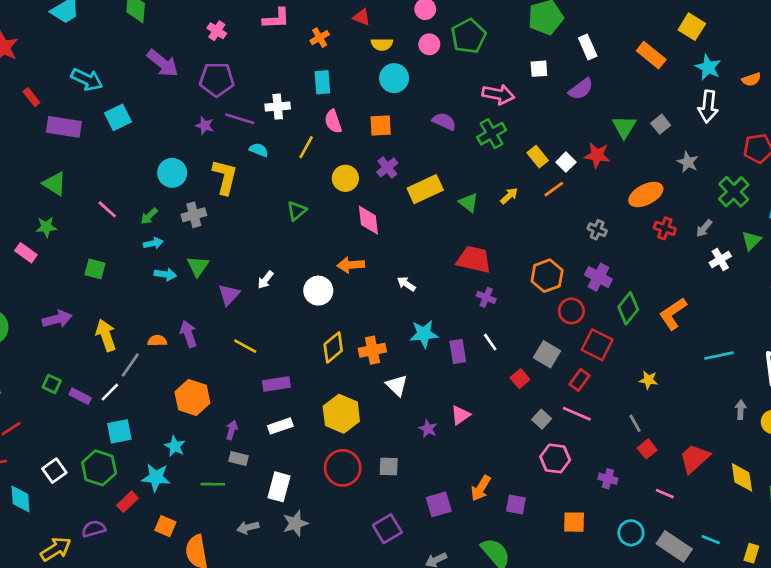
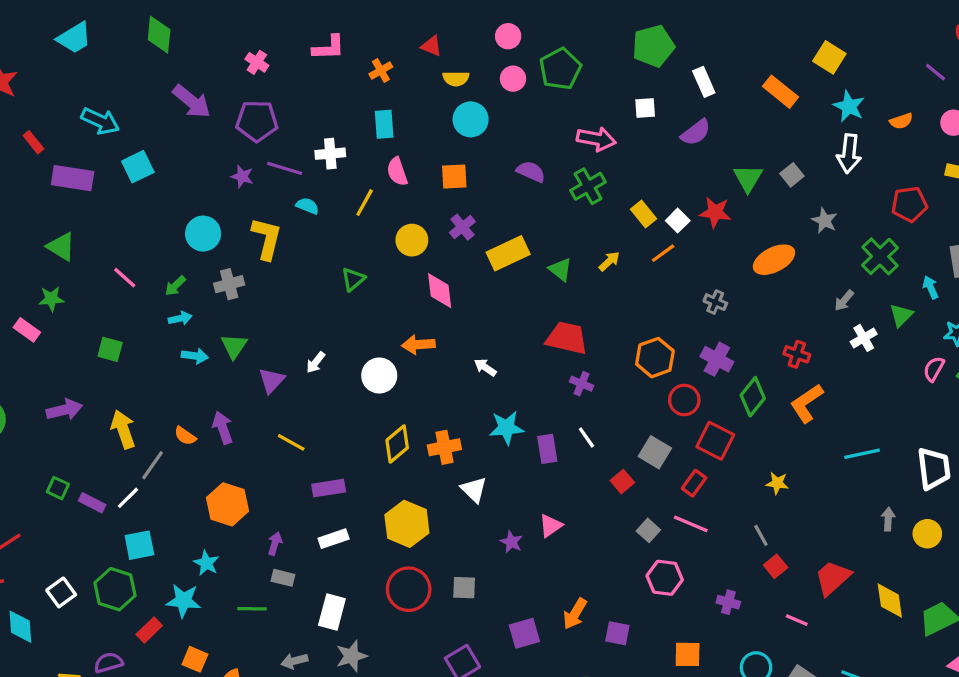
red cross: (665, 228) -> (797, 354), moved
orange semicircle: (157, 341) -> (185, 436), turned -144

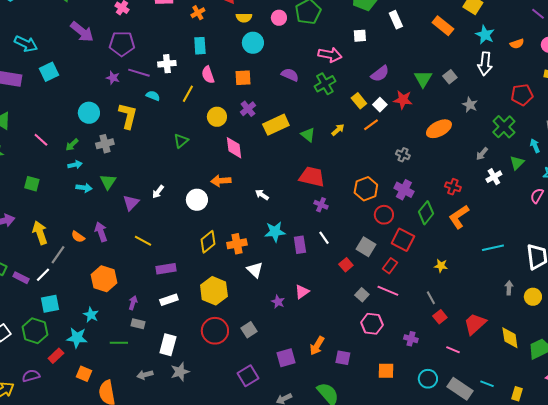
purple semicircle: (696, 132) -> (380, 74), moved
gray square: (464, 588) -> (249, 330), turned -35

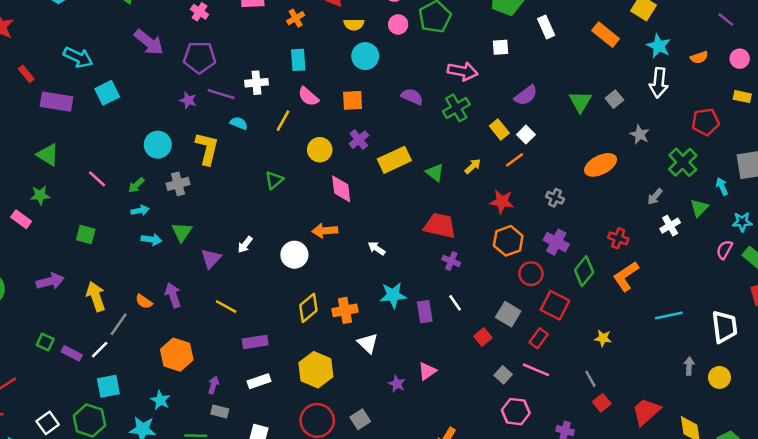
pink semicircle: (208, 75) -> (308, 97), turned -30
red star: (403, 100) -> (502, 202), moved

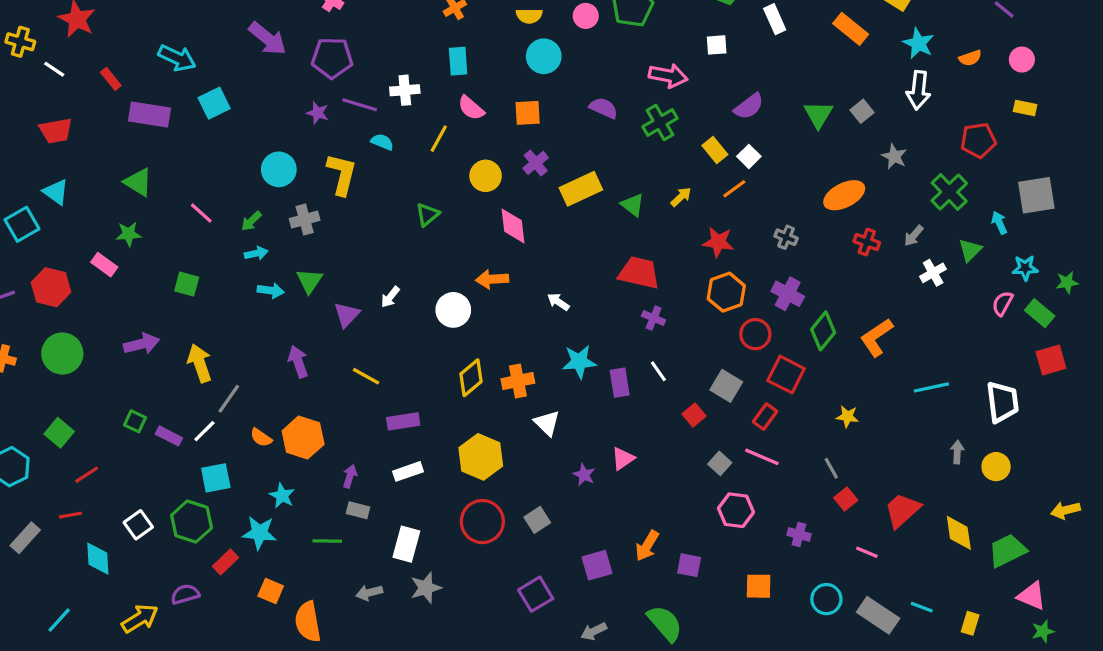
red cross: (618, 238) -> (867, 242), moved
orange semicircle: (144, 302) -> (261, 438), moved

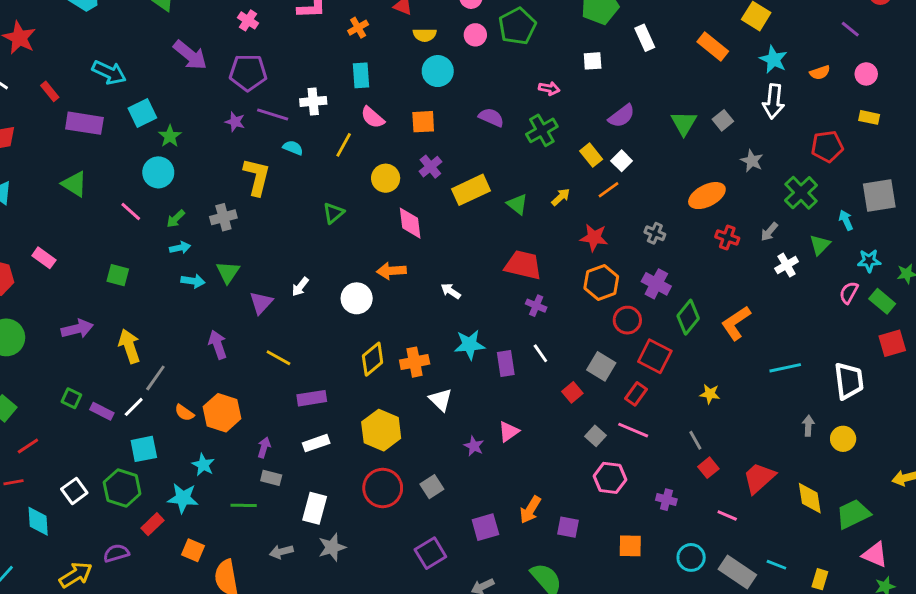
pink arrow: (668, 76) -> (549, 88), size x0.6
cyan circle: (279, 169) -> (158, 172), moved
green star: (129, 234) -> (170, 136), moved, turned -30

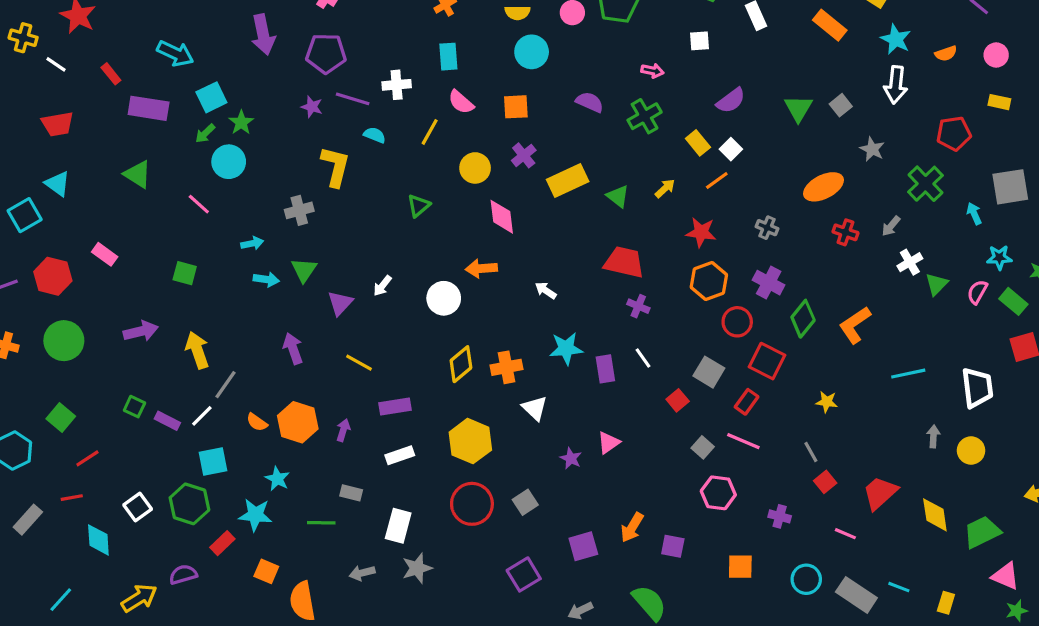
purple arrow: (190, 55) -> (263, 35), turned 39
green arrow: (176, 219) -> (205, 133), moved
green triangle: (820, 245) -> (937, 284), moved
purple arrow: (264, 447) -> (343, 430), moved

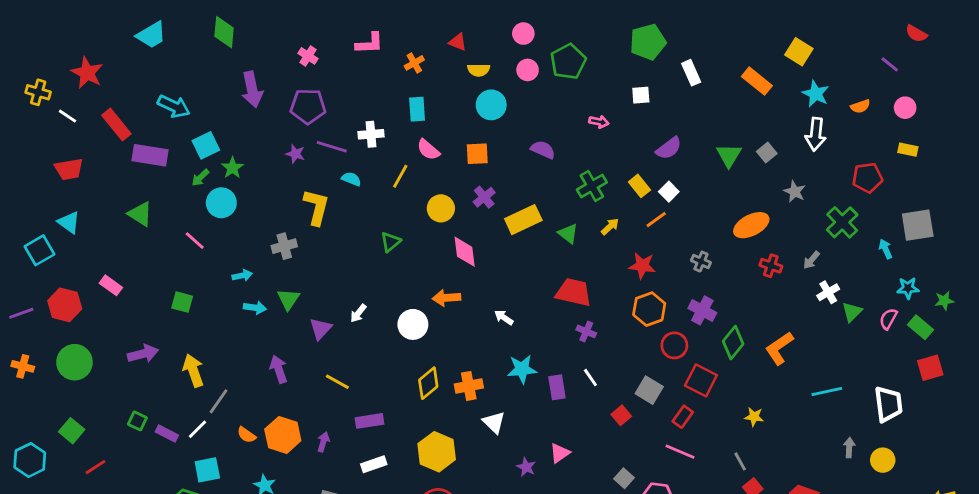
red rectangle: (111, 74) -> (116, 124), size x1.6
green cross: (645, 116) -> (592, 186), moved
gray square: (703, 447) -> (624, 478), moved

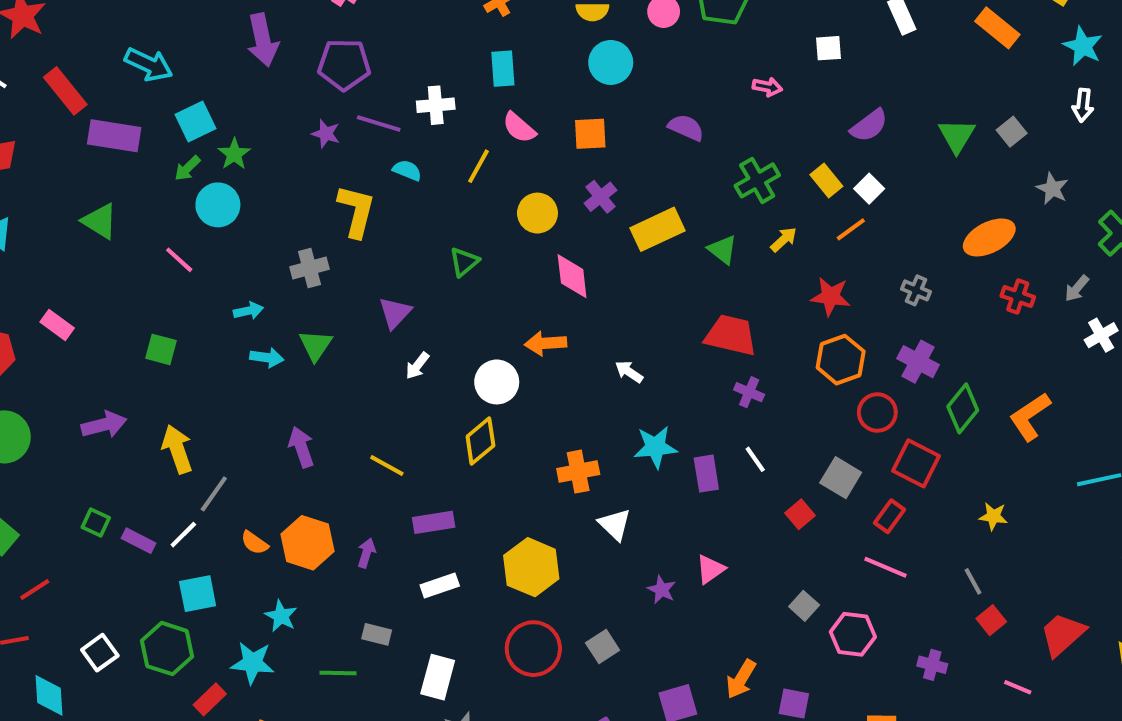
white arrow: (816, 134) -> (1083, 105), size x0.7
purple triangle: (321, 329) -> (395, 313), moved
yellow diamond: (428, 383) -> (480, 441), moved

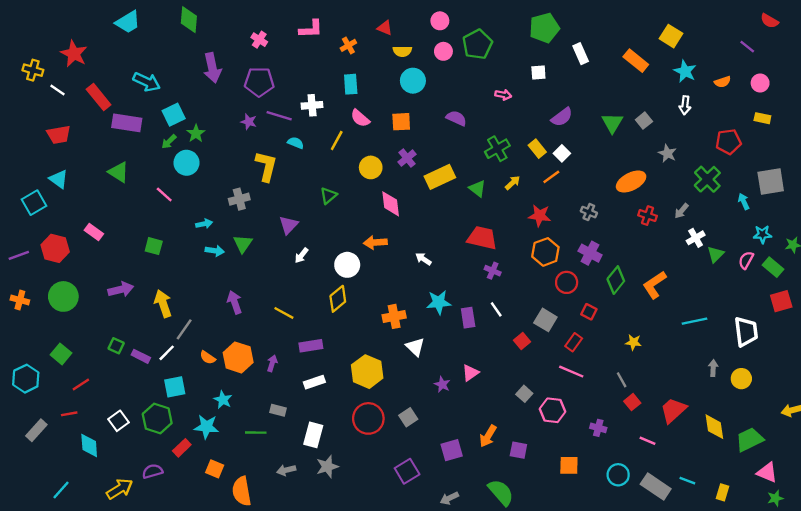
red square: (916, 463) -> (589, 312), size x0.6

